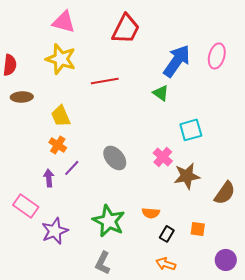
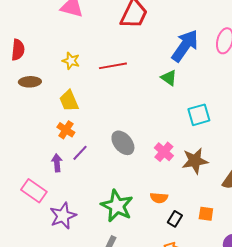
yellow star: (61, 59) -> (71, 61), moved, size x0.6
pink cross: (163, 157) -> (164, 152), moved

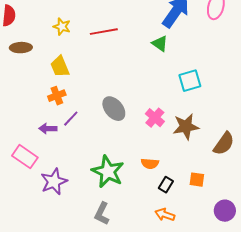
orange cross: (66, 130) -> (57, 96), turned 36
purple arrow: (57, 163) -> (48, 129), turned -84

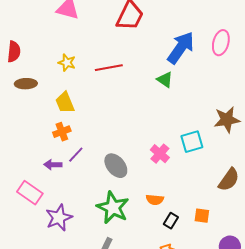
cyan square: (190, 81) -> (192, 142), moved
gray ellipse: (114, 109) -> (116, 166), moved
brown star: (186, 127) -> (227, 120), moved

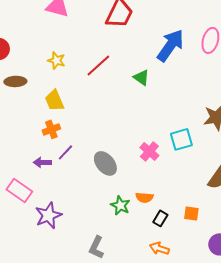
red line: (109, 68) -> (98, 65), turned -32
green triangle: (165, 80) -> (141, 77), moved
green star: (113, 208) -> (120, 205), moved, size x0.6

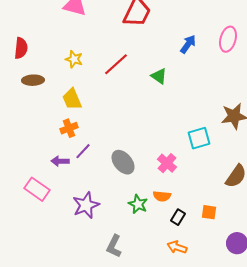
blue arrow: (170, 45) -> (188, 44), size x0.6
pink cross: (149, 151) -> (167, 163), moved
purple star: (48, 215) -> (86, 205), moved

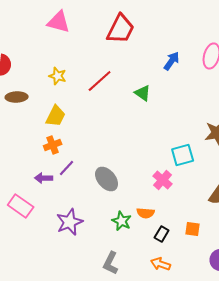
yellow trapezoid: (72, 99) -> (56, 116), turned -130
pink cross: (167, 163) -> (163, 180), moved
gray L-shape: (114, 246) -> (111, 263), moved

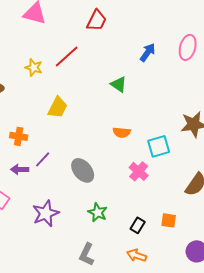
red trapezoid: (121, 29) -> (97, 20), size x0.7
red line: (100, 81) -> (67, 56), moved
yellow trapezoid: (56, 116) -> (58, 107), moved
orange cross: (53, 145) -> (19, 136), moved, turned 30
orange semicircle: (146, 213) -> (122, 132), moved

